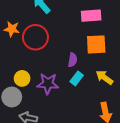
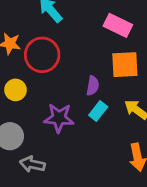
pink rectangle: (91, 16) -> (118, 25), turned 30
yellow circle: (22, 78) -> (15, 90), moved

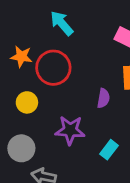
cyan rectangle: (98, 111) -> (109, 150), moved

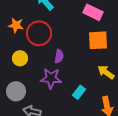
purple semicircle: (103, 98) -> (59, 56), moved

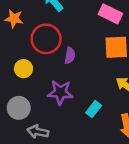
orange star: (16, 25) -> (14, 19), moved
purple semicircle: (59, 56) -> (70, 56), moved

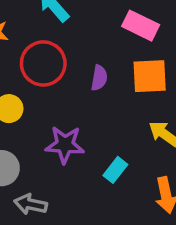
purple semicircle: (70, 56) -> (99, 78), moved

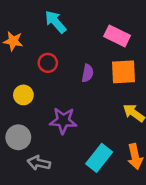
red circle: (43, 63) -> (48, 63), size x0.6
cyan rectangle: (115, 170) -> (99, 158), moved, size x1.5

